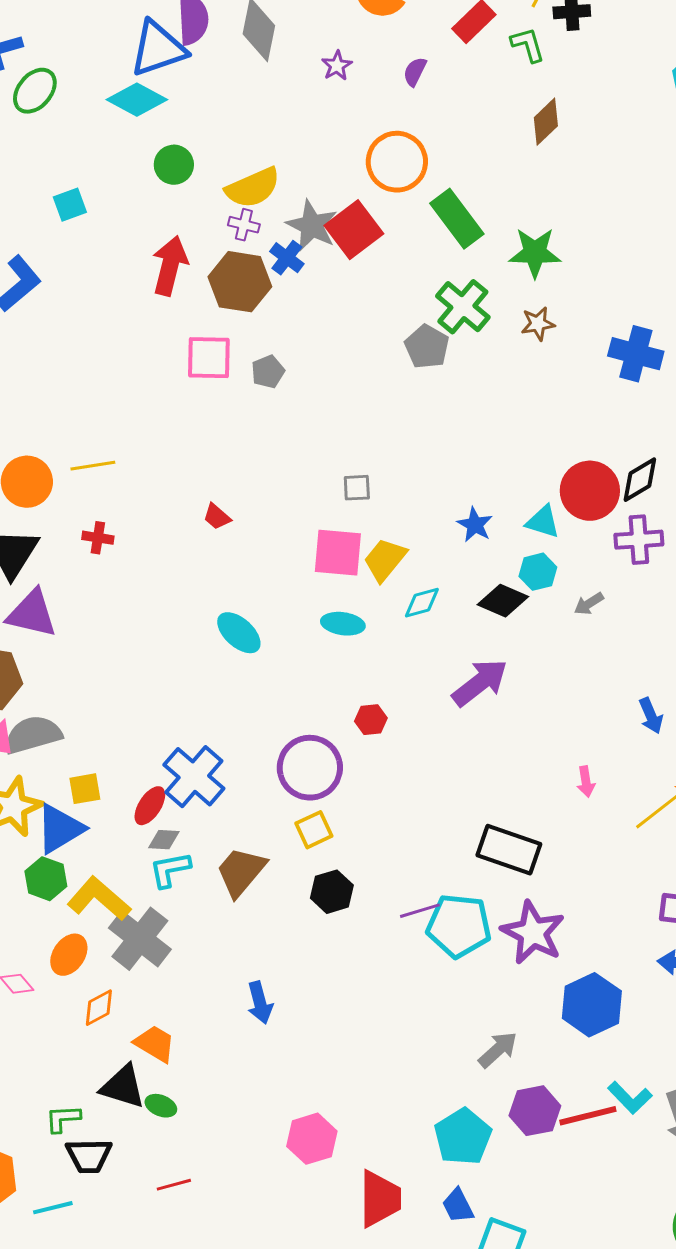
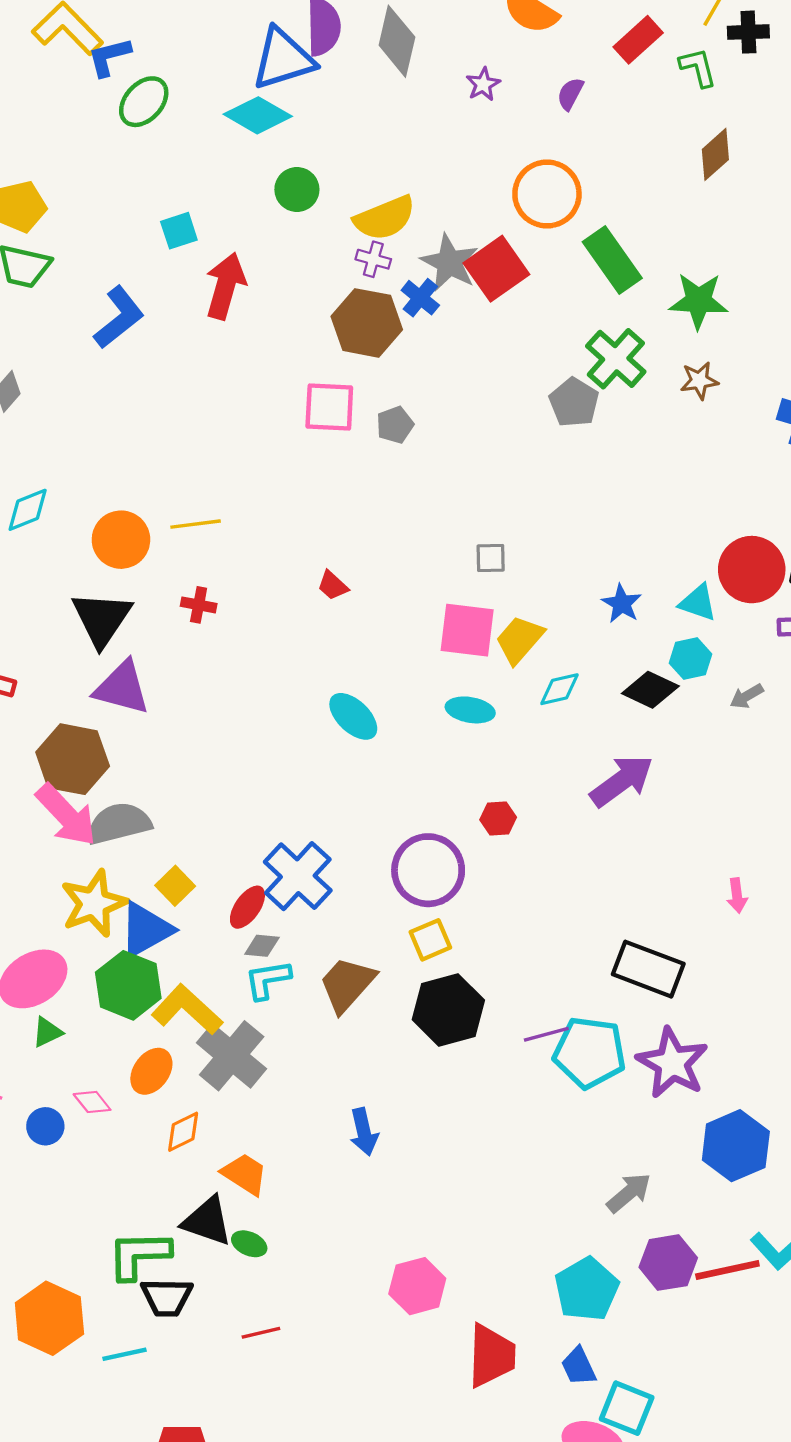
red arrow: (170, 266) -> (225, 286), moved
yellow square: (85, 789) -> (175, 886), turned -36
green hexagon: (46, 879) -> (128, 985), size x1.4
black hexagon: (332, 892) -> (448, 1010), size x1.5
green L-shape: (63, 1119) -> (139, 1255), size x1.6

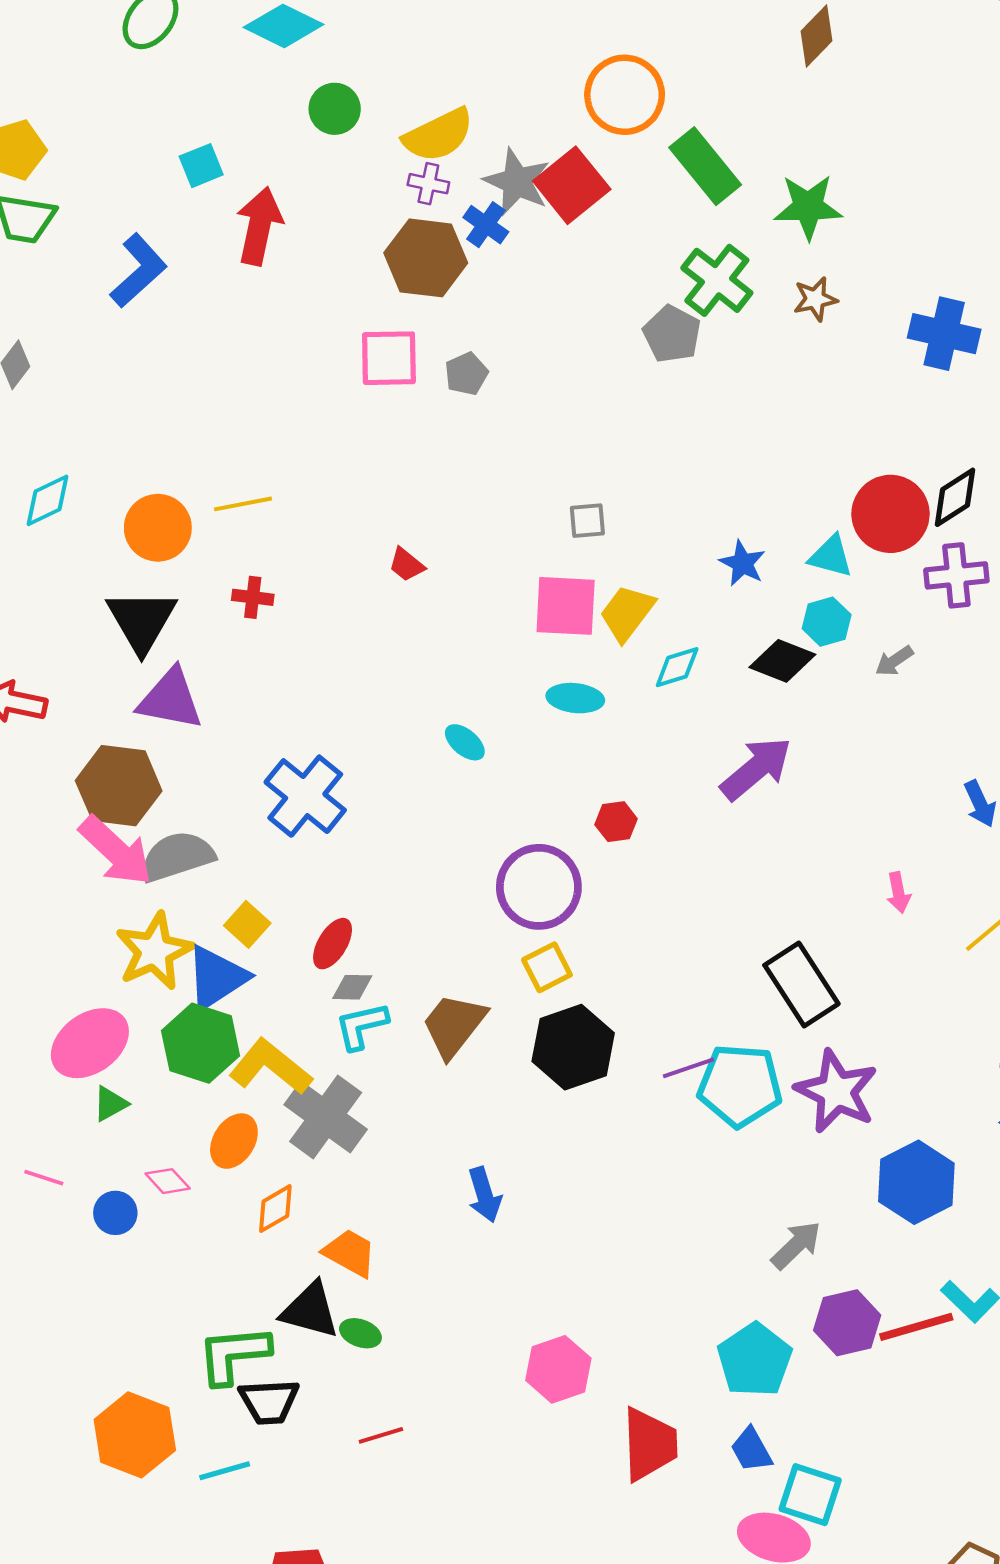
cyan ellipse: (353, 716) -> (465, 742), moved, size x0.7
blue cross: (298, 876) -> (305, 796), moved
black rectangle: (648, 969) -> (801, 984), turned 40

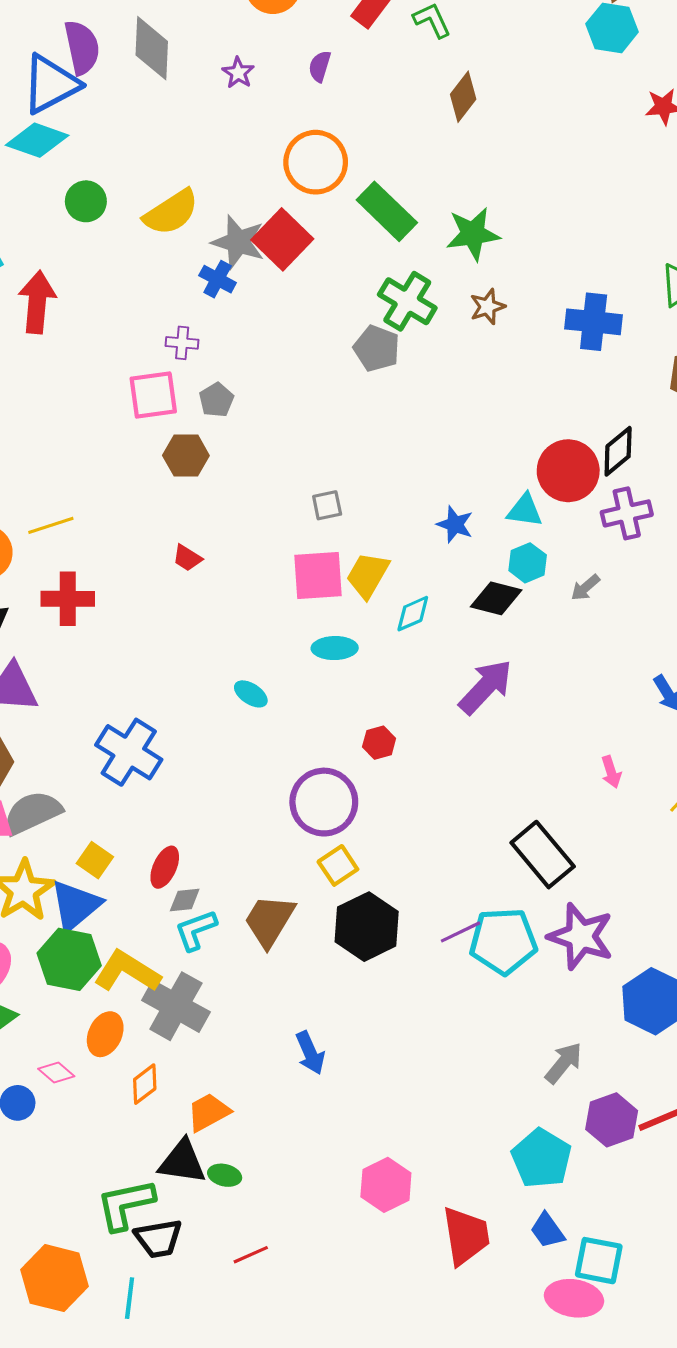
purple cross: (428, 184) -> (182, 343), moved
brown hexagon: (426, 258) -> (186, 455), moved, size x0.7
red cross: (253, 597) -> (68, 599), size x1.6
orange trapezoid: (350, 1253) -> (208, 1112), turned -51
cyan line: (225, 1471) -> (130, 1298), turned -60

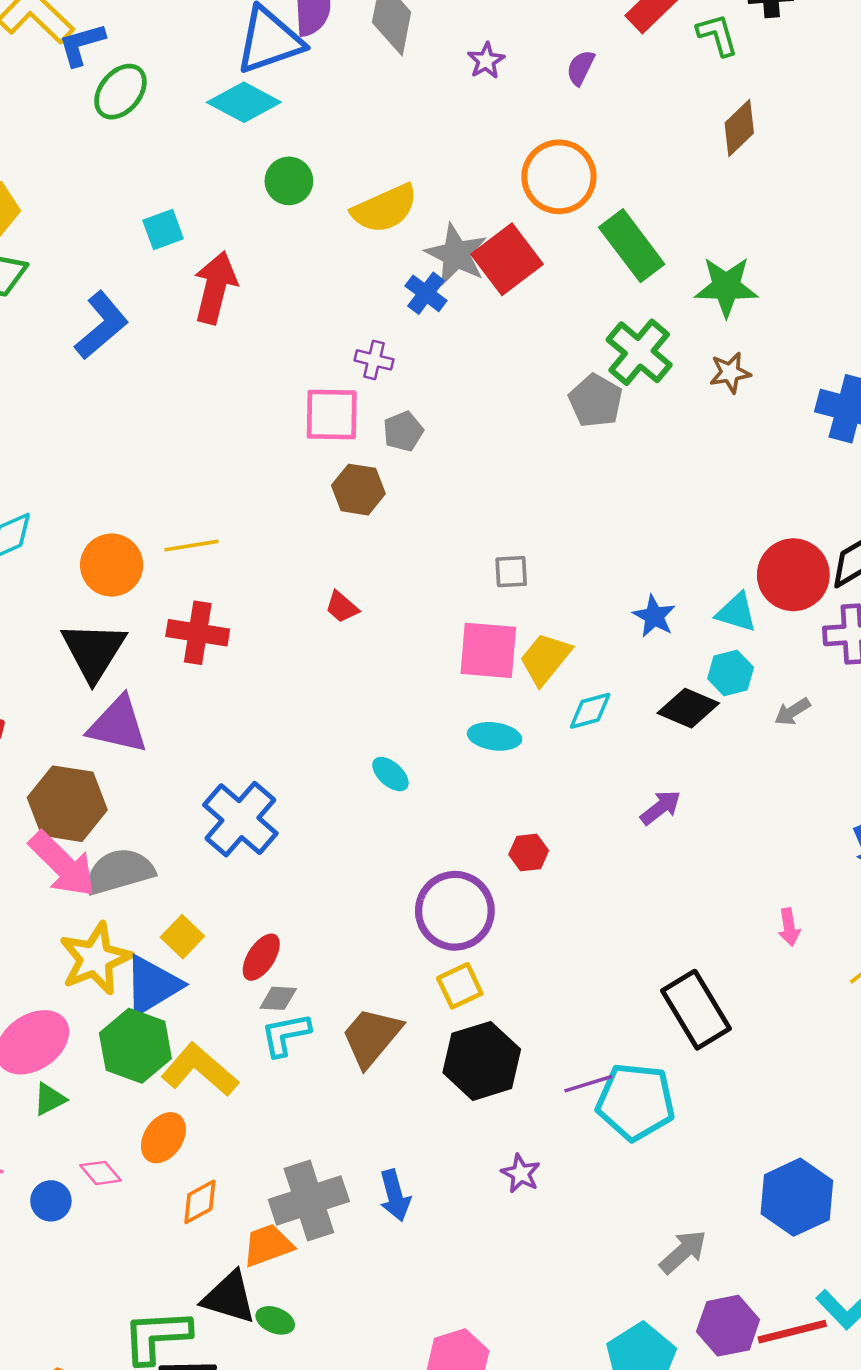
purple arrow: (486, 687) -> (661, 807), size x0.6
purple star: (581, 936) -> (521, 1173), moved, size x0.5
gray cross: (176, 1006) -> (309, 1200), moved, turned 34

